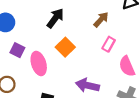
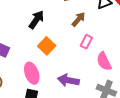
pink ellipse: (39, 63) -> (32, 73), moved

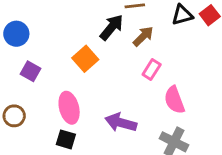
black arrow: (36, 20) -> (112, 27), moved
orange square: (47, 46) -> (85, 59), moved

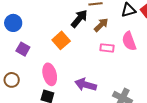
pink rectangle: (152, 70) -> (107, 48), turned 64
pink semicircle: (174, 100) -> (129, 41), moved

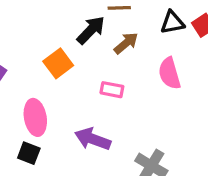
pink rectangle: (107, 48) -> (112, 90), moved

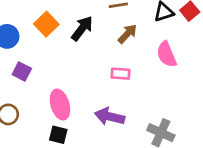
black arrow: (91, 30) -> (82, 28), moved
orange square: (58, 63) -> (46, 24), moved

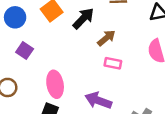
brown arrow: (127, 34) -> (106, 38), moved

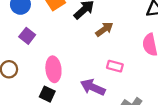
pink rectangle: (113, 63) -> (115, 66), moved

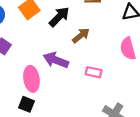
purple arrow: (93, 87) -> (56, 60), moved

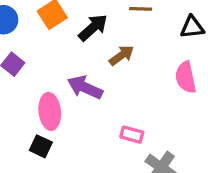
pink rectangle: (94, 72) -> (132, 135), moved

